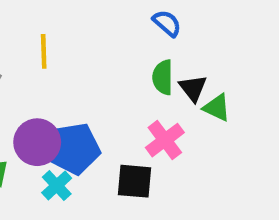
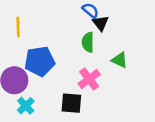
black triangle: (193, 88) -> (101, 23), moved
blue pentagon: (74, 149) -> (40, 61), moved

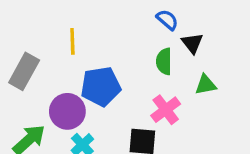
black triangle: (101, 23) -> (192, 43), moved
green triangle: (120, 60) -> (206, 85), turned -36

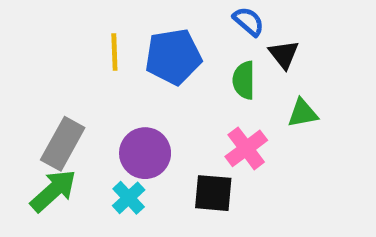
gray rectangle: (24, 71) -> (63, 144), moved
blue pentagon: (101, 86) -> (173, 57), moved
purple circle: (67, 111) -> (145, 153), moved

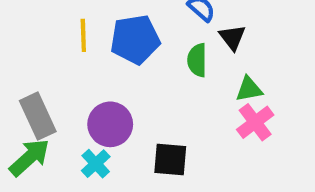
gray rectangle: (63, 144) -> (38, 116), turned -54
pink cross: (246, 148) -> (255, 122), moved

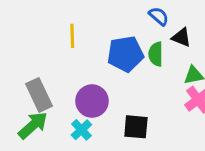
black triangle: (232, 37) -> (181, 37), turned -30
blue pentagon: (135, 39) -> (125, 54), moved

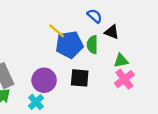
yellow line: (72, 36) -> (57, 31), moved, turned -48
black square: (136, 127) -> (80, 78), moved

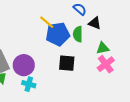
purple circle: (44, 80) -> (24, 65), moved
cyan cross: (36, 102) -> (29, 84), turned -32

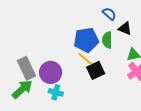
yellow line: (47, 22) -> (85, 59), moved
black square: (67, 63) -> (96, 70), turned -30

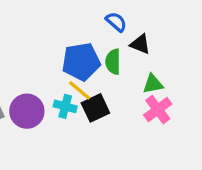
cyan cross: (56, 92) -> (65, 106), moved

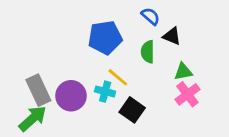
blue pentagon: (81, 62) -> (105, 38), moved
black square: (95, 108) -> (132, 110), moved, turned -30

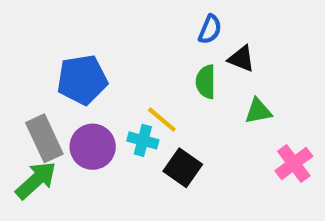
blue semicircle: (151, 16) -> (210, 29), turned 72
blue pentagon: (105, 38) -> (82, 80), moved
pink cross: (187, 94) -> (294, 163), moved

